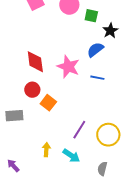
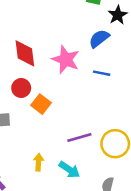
purple line: (79, 130) -> (79, 137), turned 42

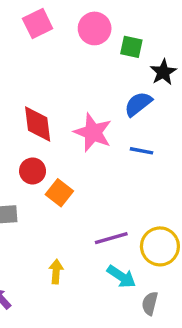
cyan arrow: (69, 170) -> (121, 277), moved

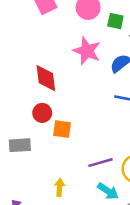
pink star: (93, 132) -> (87, 51), moved
orange square: (59, 193) -> (62, 129), turned -30

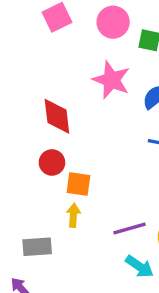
gray rectangle: (20, 145) -> (37, 247), moved
yellow arrow: (60, 187) -> (73, 215), moved

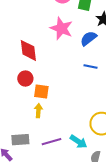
purple line: (130, 229) -> (51, 142), moved
gray rectangle: (37, 247) -> (20, 140), moved

